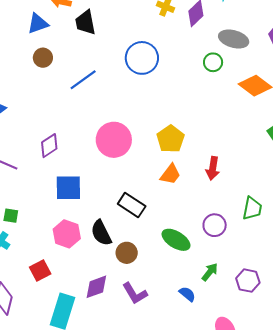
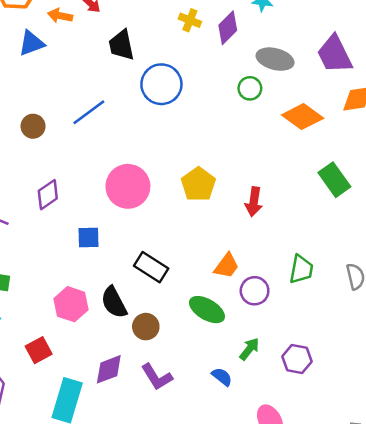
black trapezoid: (85, 22) -> (121, 45), moved
brown circle: (43, 58) -> (33, 126), moved
red arrow: (213, 168) -> (254, 202), moved
orange trapezoid: (170, 174) -> (227, 266), moved
blue square: (68, 188) -> (89, 238), moved, size x0.7

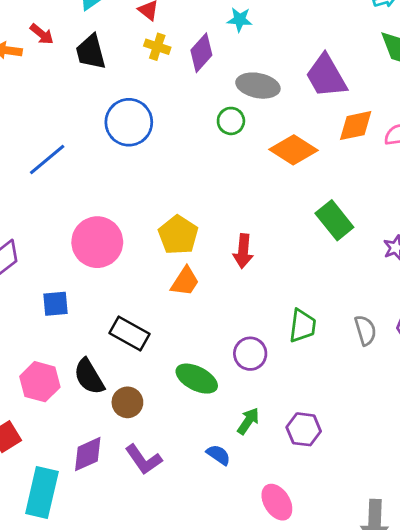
black trapezoid: (121, 45) -> (91, 52), moved
orange trapezoid: (227, 266) -> (185, 281), moved

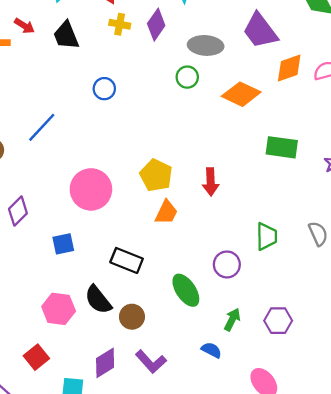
blue circle: (129, 122) -> (104, 89), size x0.6
green rectangle: (334, 220) -> (282, 147), turned -36
green ellipse: (197, 379) -> (186, 290), turned 36

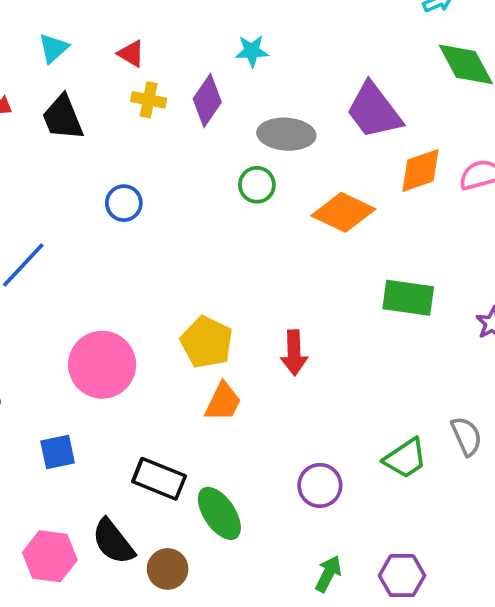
green trapezoid: (267, 236) -> (405, 458), moved, turned 56
green ellipse: (186, 290) -> (219, 513), moved

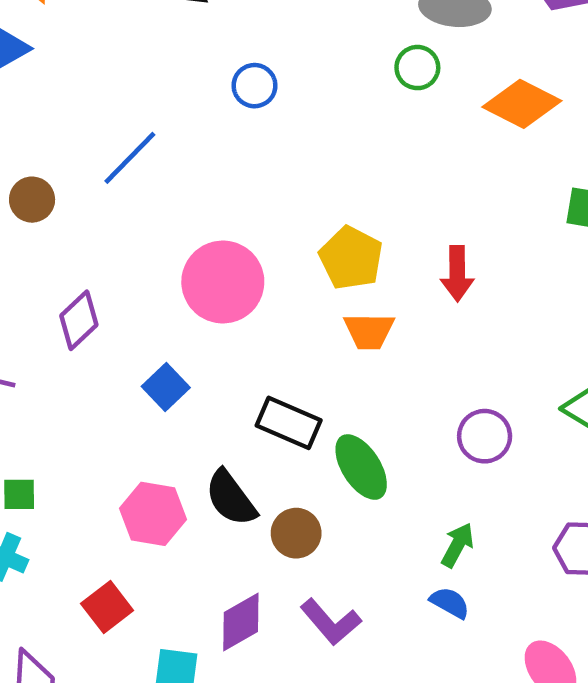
orange trapezoid: (223, 402) -> (369, 331), turned 63
blue square: (58, 452) -> (166, 387), turned -33
green arrow: (328, 574) -> (457, 545), moved

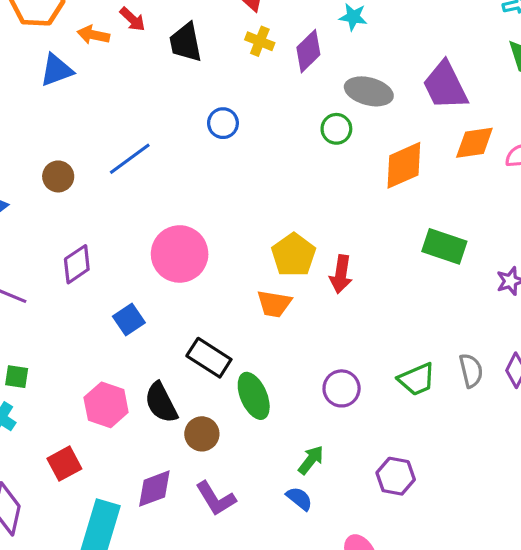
orange diamond: (522, 104) -> (404, 165), turned -60
yellow pentagon: (351, 258) -> (294, 255), moved

